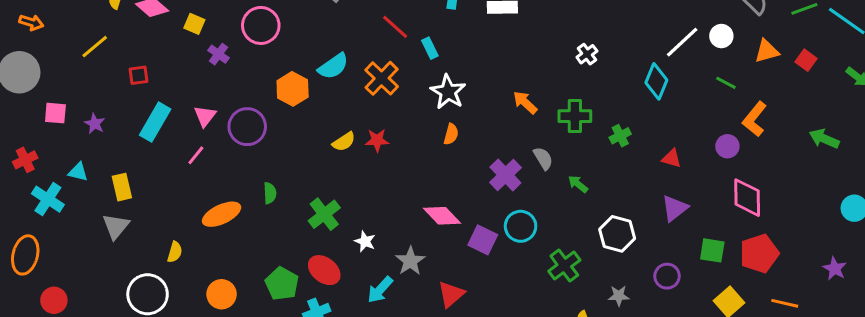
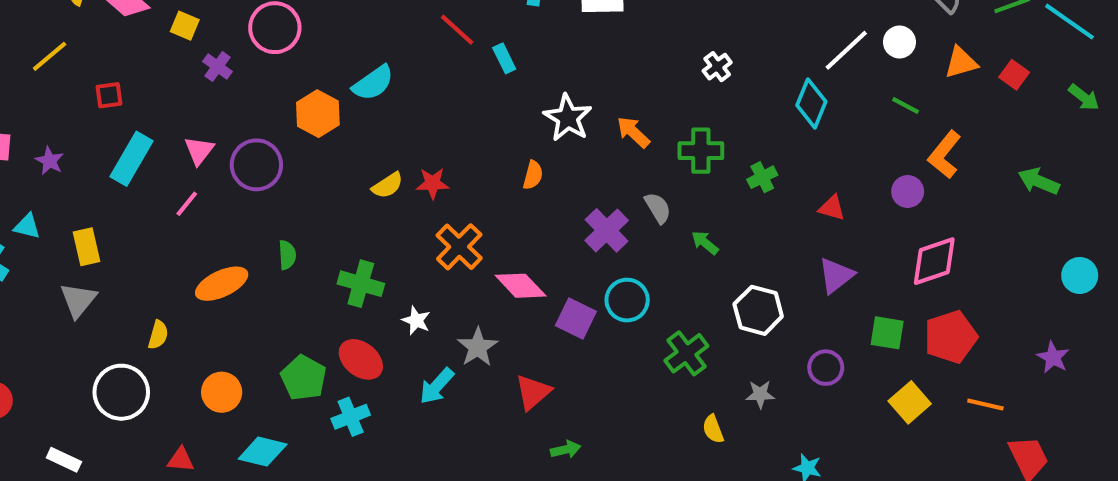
orange cross: (382, 78) -> (459, 247), moved
white star: (448, 92) -> (568, 118), moved
pink diamond: (747, 198) -> (934, 261), turned 72
green cross: (324, 214) -> (361, 284), turned -36

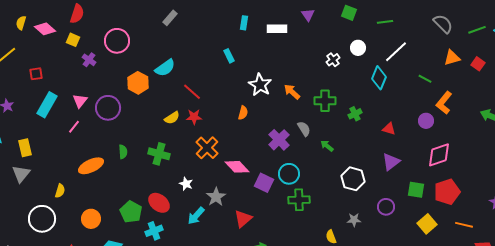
red line: (457, 30) -> (192, 92), moved
white circle: (899, 42) -> (358, 48), moved
green cross: (361, 284) -> (159, 154), moved
green cross: (686, 353) -> (299, 200), moved, turned 35

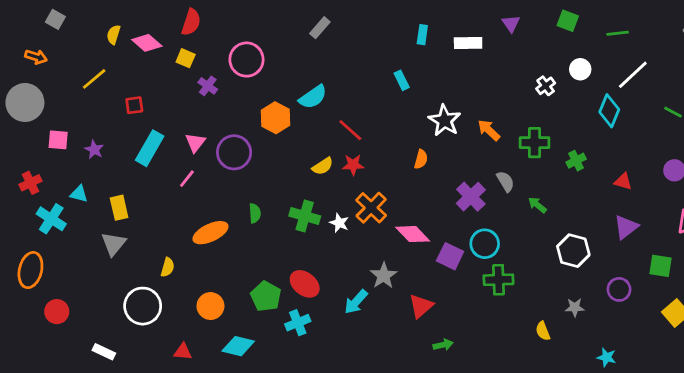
white star: (186, 184) -> (339, 223), moved

